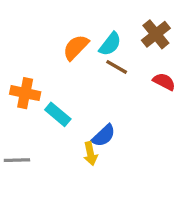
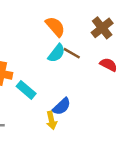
cyan semicircle: (110, 44) -> (57, 53), moved
orange semicircle: (76, 47) -> (55, 27), moved, turned 95

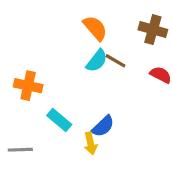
brown cross: (102, 28) -> (153, 30), turned -35
cyan rectangle: (26, 90) -> (59, 120), moved

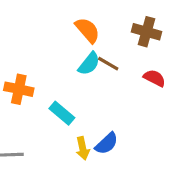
cyan rectangle: (59, 120) -> (62, 113), moved
blue semicircle: (103, 126) -> (107, 143), moved

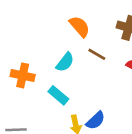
cyan semicircle: (89, 64) -> (65, 62), moved

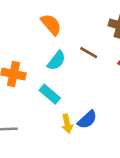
orange semicircle: (80, 26) -> (51, 24), moved

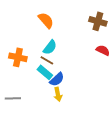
brown line: (89, 53) -> (47, 60), moved
blue semicircle: (87, 120) -> (57, 79), moved

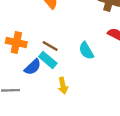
cyan semicircle: (50, 47) -> (86, 51), moved, turned 112
blue semicircle: (57, 79) -> (33, 67), moved

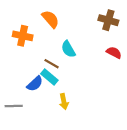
orange cross: (16, 43) -> (23, 36), moved
cyan semicircle: (86, 51) -> (68, 49), moved

